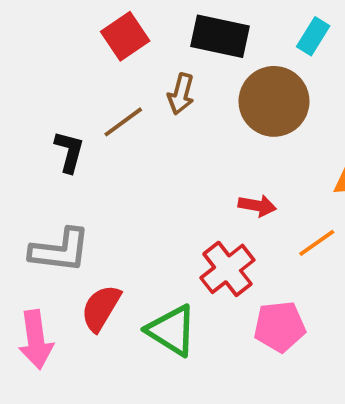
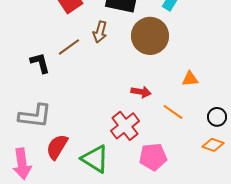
black L-shape: (69, 152) -> (40, 63), turned -30
orange line: (317, 243) -> (173, 112), turned 70

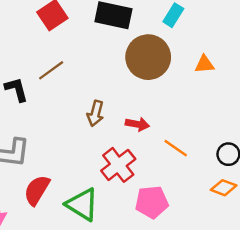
brown arrow: (100, 32) -> (95, 113), moved
orange triangle: (190, 79) -> (204, 64), moved

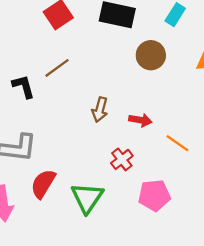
brown circle: (148, 57) -> (151, 55), size x0.7
red cross: (118, 165) -> (122, 159), size x0.7
green triangle: (82, 204) -> (87, 198), turned 32

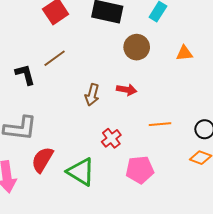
red arrow: (140, 120) -> (127, 90), moved
orange line: (177, 143) -> (160, 124), turned -40
green triangle: (87, 198) -> (81, 172), turned -32

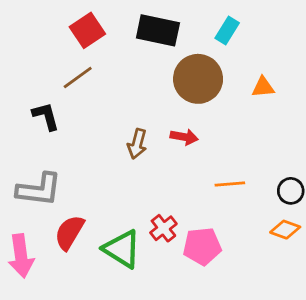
brown circle: (137, 47) -> (198, 79), size x1.4
brown line: (55, 58) -> (78, 77), moved
red cross: (111, 138) -> (163, 228), moved

